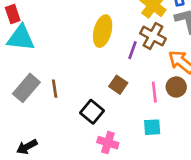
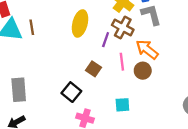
gray rectangle: (26, 88) -> (19, 90), moved, turned -45
brown line: (55, 89) -> (32, 27), moved
pink line: (154, 92) -> (122, 62), moved

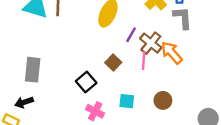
brown cross: (123, 27) -> (151, 43), moved
brown circle: (143, 71) -> (163, 100), moved
cyan square: (122, 105) -> (127, 101), moved

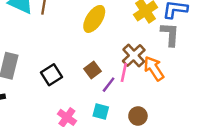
purple line: (131, 35) -> (109, 85), moved
black square: (86, 82) -> (51, 75), moved

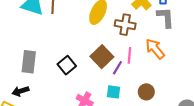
brown cross: (134, 56) -> (125, 25), moved, turned -30
brown square: (93, 70) -> (102, 57), size x1.5

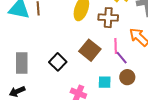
purple line: (117, 68) -> (122, 58), moved, turned -64
brown circle: (146, 92) -> (127, 77), moved

